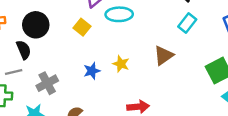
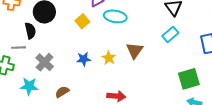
brown triangle: (163, 55) -> (135, 50), moved, turned -30
gray cross: (47, 83) -> (45, 62), turned -30

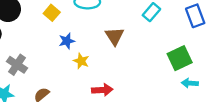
yellow star: (109, 58) -> (81, 61), moved
blue star: (84, 59) -> (67, 41), moved

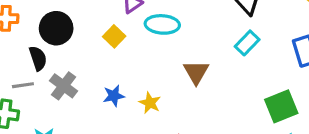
blue star: (67, 41) -> (114, 96), moved
gray cross: (17, 65) -> (64, 86), moved

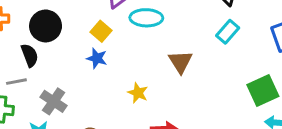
gray cross: (64, 86) -> (54, 101), moved
blue star: (114, 96) -> (97, 58), moved, turned 30

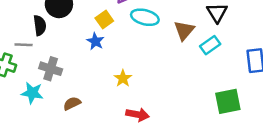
brown triangle: (181, 62) -> (184, 30), moved
gray cross: (54, 101) -> (51, 69), turned -30

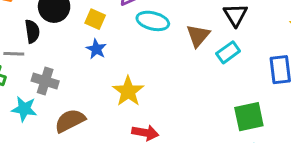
yellow square: (104, 19) -> (95, 19), moved, turned -30
yellow star: (123, 78) -> (128, 91), size x1.5
brown semicircle: (72, 103) -> (70, 121), size x1.5

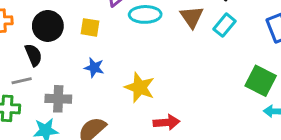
blue star: (96, 49) -> (94, 68), moved
green square: (249, 117) -> (261, 81), turned -36

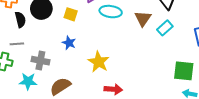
black semicircle: (33, 55) -> (20, 20), moved
green square: (261, 81) -> (184, 71), turned -30

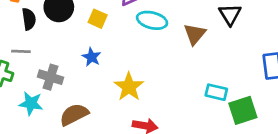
cyan rectangle: (165, 28) -> (216, 92), moved, turned 49
green square: (184, 71) -> (243, 110), turned -30

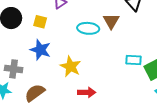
cyan ellipse: (152, 20) -> (88, 28), moved
blue star: (92, 57) -> (40, 50), size x1.5

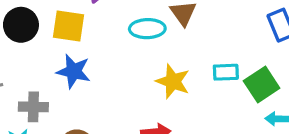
yellow square: (40, 22) -> (69, 26), size x1.5
yellow star: (71, 67) -> (173, 81), moved

